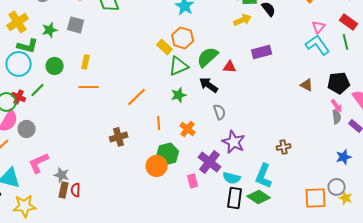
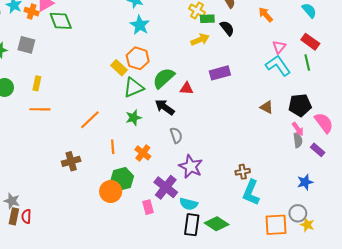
cyan L-shape: (264, 176) -> (251, 193), moved

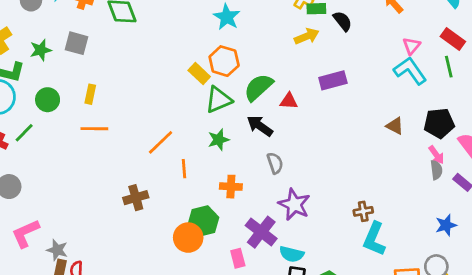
orange line: (113, 147) -> (184, 169), moved
orange cross: (143, 153) -> (231, 187), turned -35

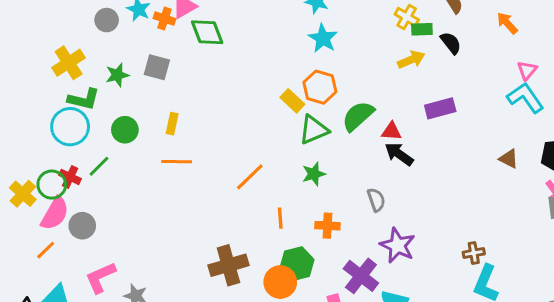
black arrow: (260, 126) -> (399, 154), moved
orange line: (184, 169) -> (280, 218), moved
brown cross: (136, 198) -> (228, 265), moved, size x1.4

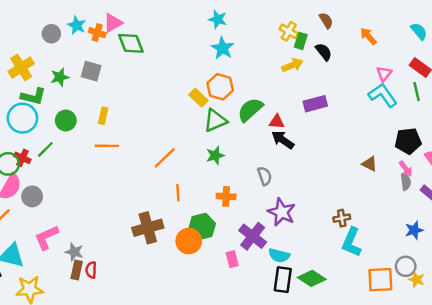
green rectangle: (422, 29) -> (301, 41), turned -70
brown triangle: (509, 159) -> (370, 164), moved
orange line: (280, 218) -> (178, 193), moved

